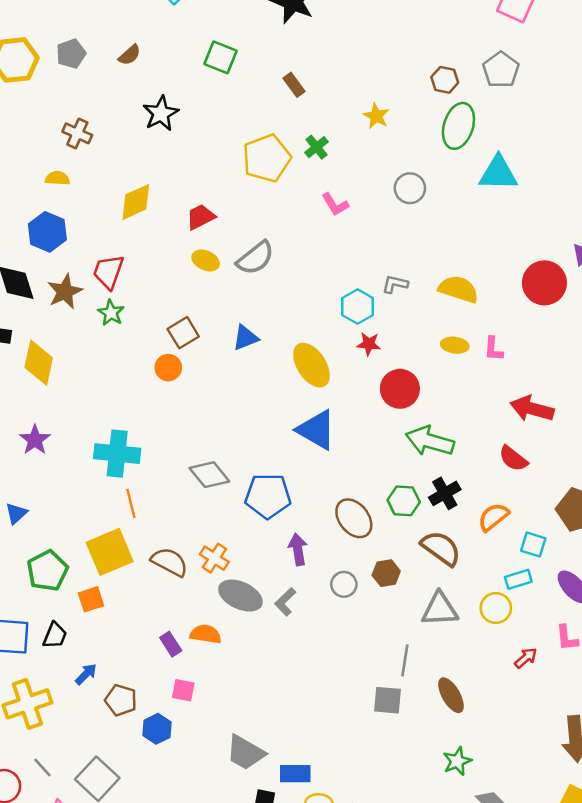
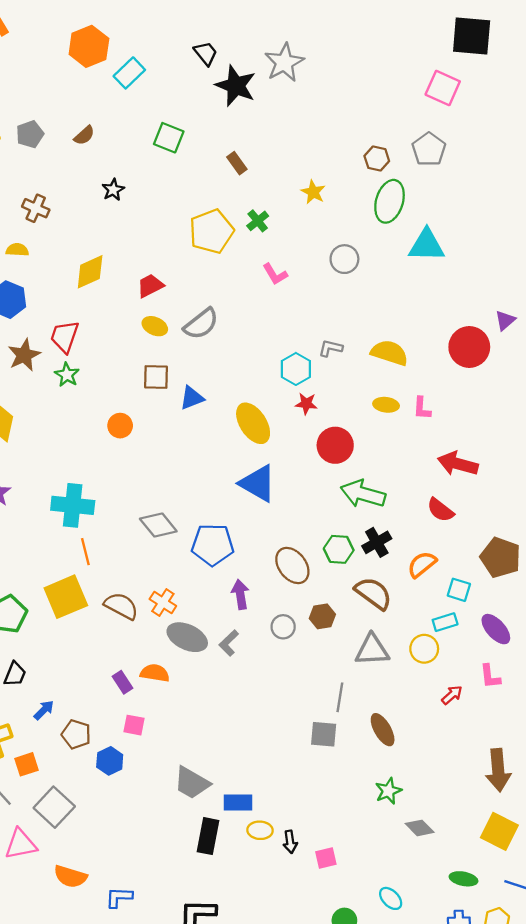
black star: (161, 113) -> (113, 190), size x0.7
brown square: (183, 333) -> (156, 377), moved, turned 32
orange square: (91, 599) -> (26, 764), moved

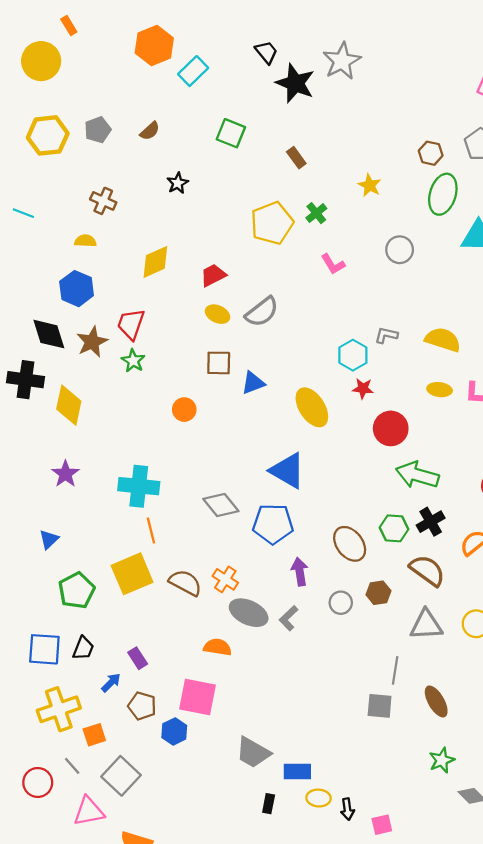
blue triangle: (258, 483) -> (287, 471), moved
purple rectangle: (122, 682) -> (138, 658), moved
pink square: (134, 725) -> (198, 697), size x1.8
black rectangle: (208, 836) -> (269, 804), size x0.6

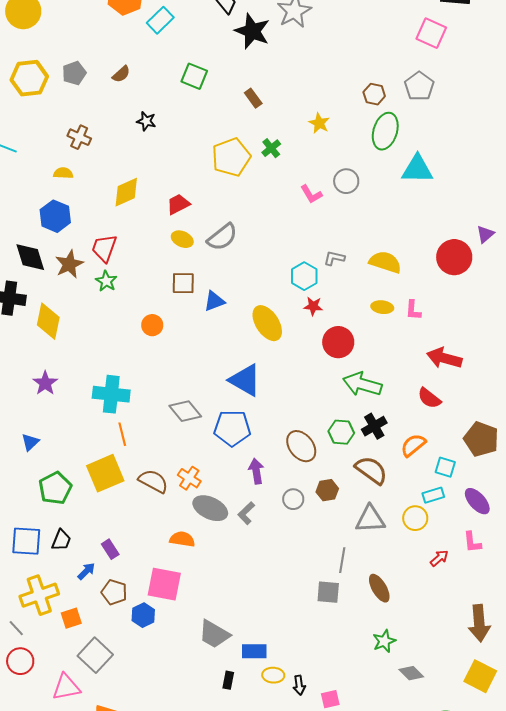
black star: (178, 183) -> (146, 121), turned -30
pink L-shape: (333, 264) -> (311, 194), moved
gray line: (72, 766) -> (16, 628), moved

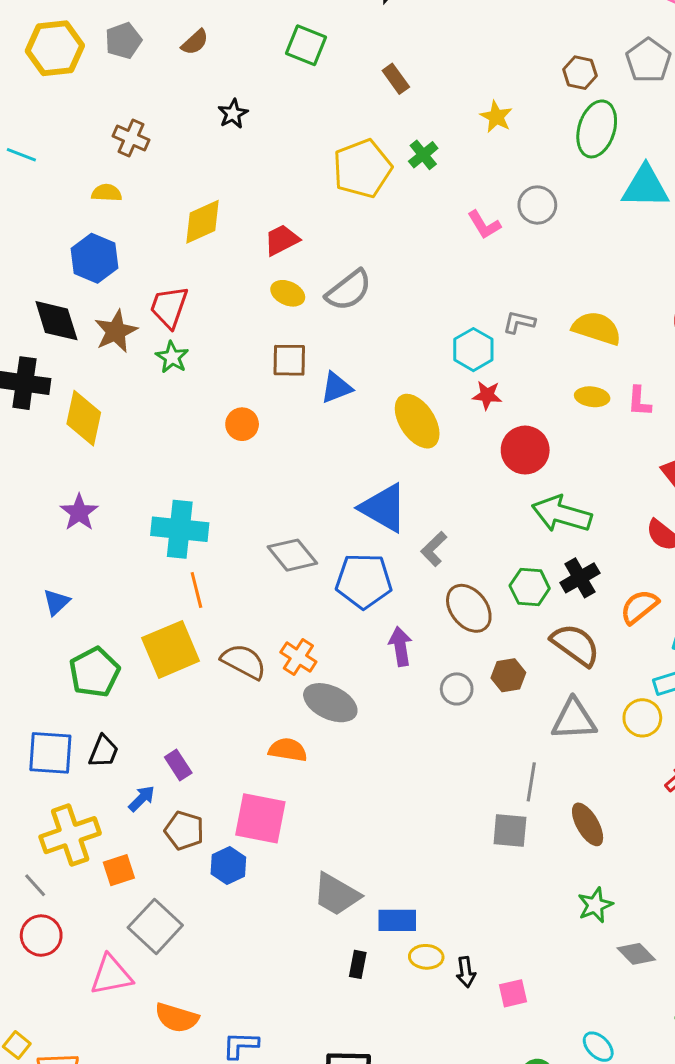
black star: (146, 121) -> (233, 114), turned 30
gray L-shape: (246, 513) -> (434, 549), moved

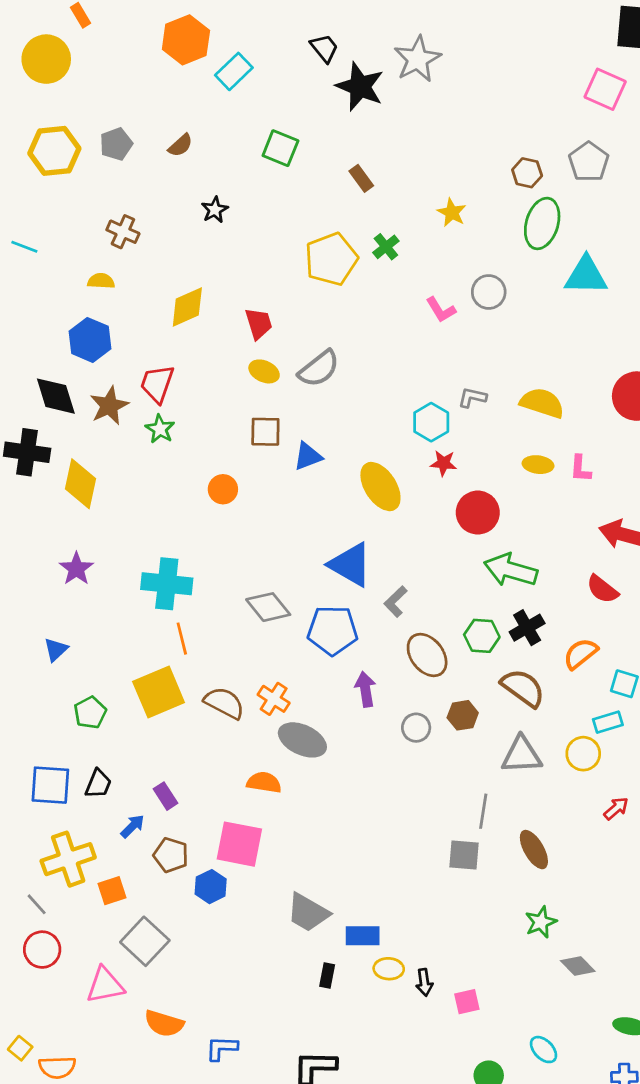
red trapezoid: (282, 240) -> (259, 323), turned 100
green pentagon: (94, 672) -> (90, 713), size x0.7

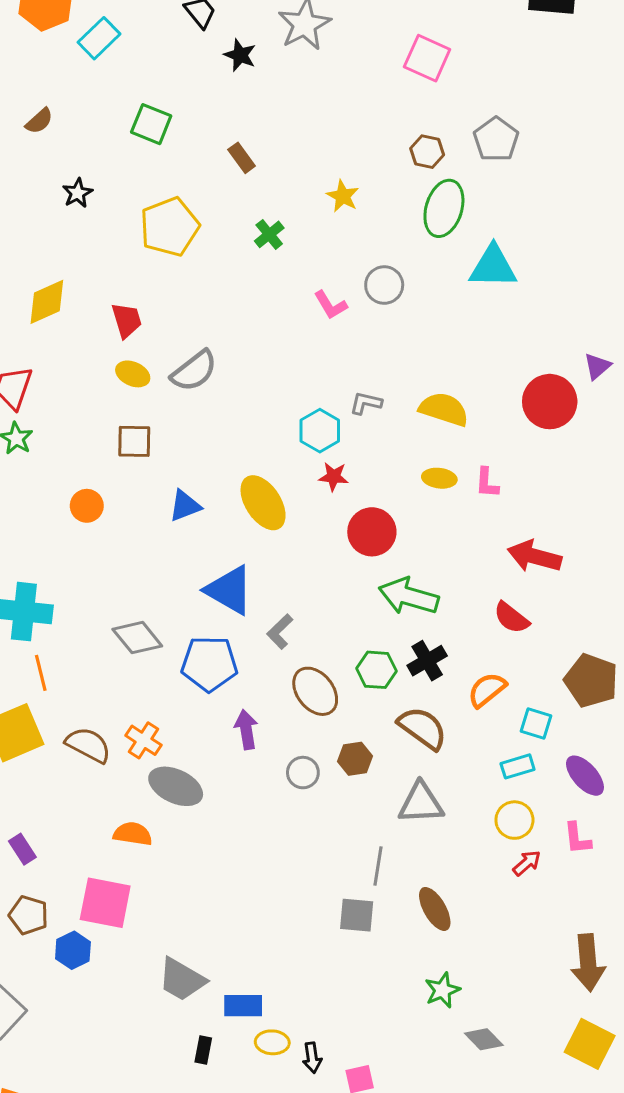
black star: (360, 86) -> (240, 55), size x0.6
pink square: (605, 89) -> (427, 58), moved
yellow pentagon: (331, 259) -> (170, 227), moved
blue triangle: (308, 456) -> (185, 506), moved
yellow circle: (583, 754) -> (514, 820), moved

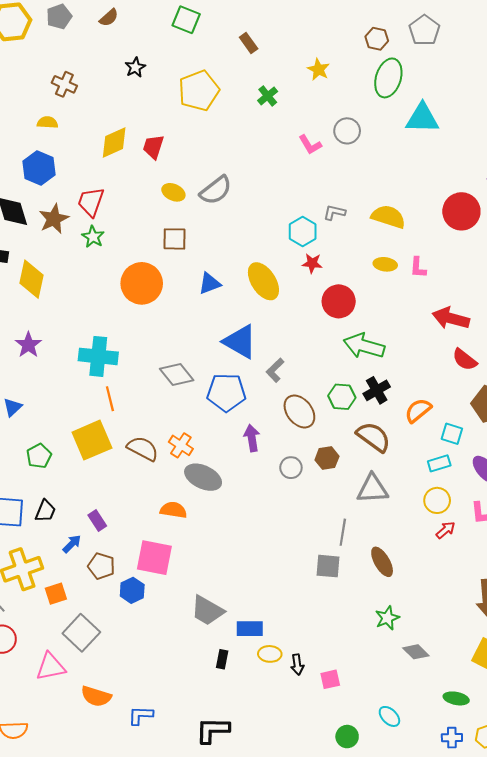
red trapezoid: (127, 320) -> (153, 147), moved, turned -145
orange circle: (87, 506) -> (142, 283), size x1.8
red semicircle: (511, 618) -> (465, 360), moved

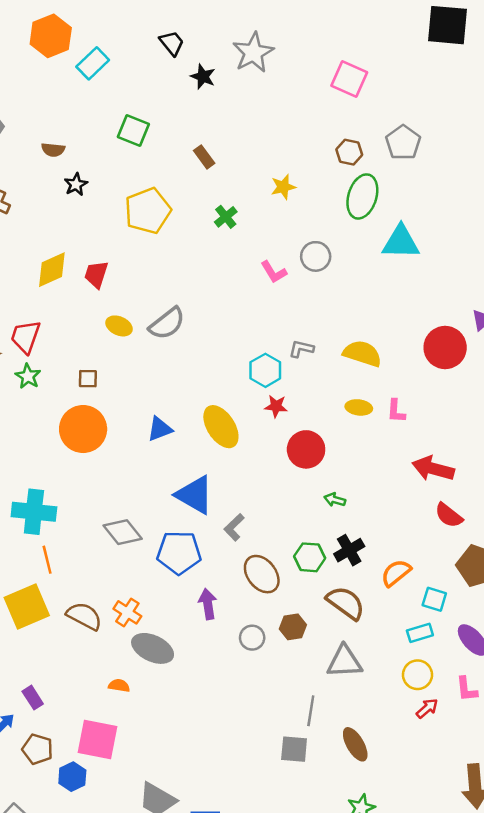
brown semicircle: (109, 18) -> (53, 150), moved, turned 48
yellow star: (318, 69) -> (283, 187), turned 30
brown square: (174, 239) -> (88, 379), moved, size x0.7
green arrow: (364, 346) -> (335, 500), size x0.5
orange semicircle: (173, 510) -> (119, 686), size x0.7

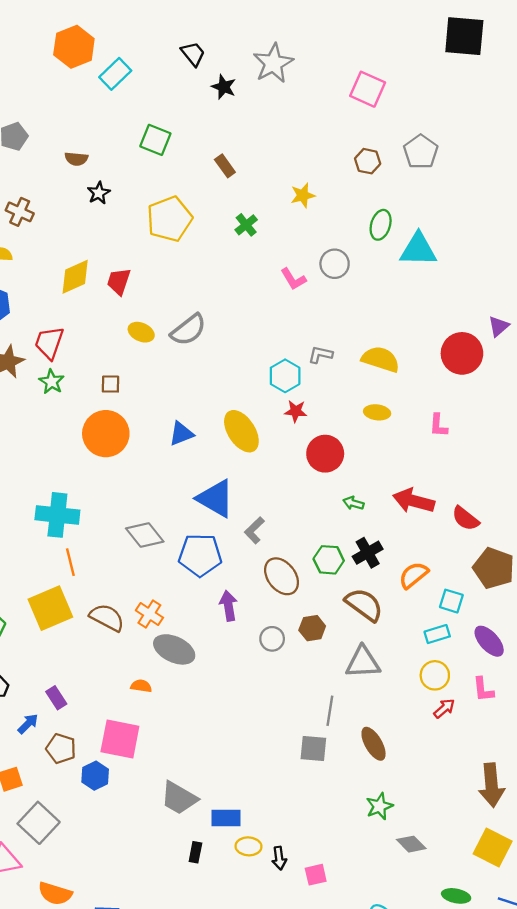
green ellipse: (362, 196) -> (381, 225), moved, size x0.7
pink L-shape: (396, 411) -> (438, 425), moved
red arrow: (433, 469) -> (414, 501), moved

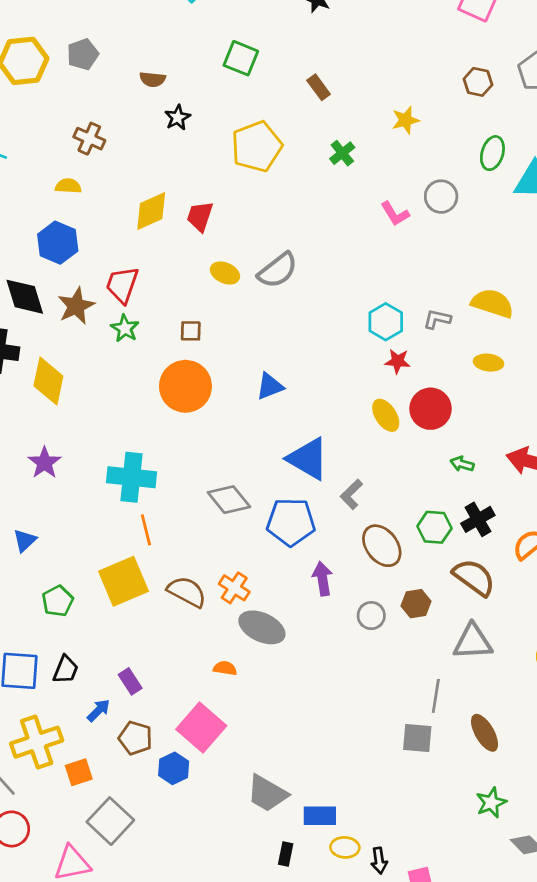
gray L-shape: (320, 355) -> (437, 319), moved
yellow ellipse: (241, 431) -> (386, 415), moved, size x0.7
pink square: (120, 739) -> (201, 728), turned 30

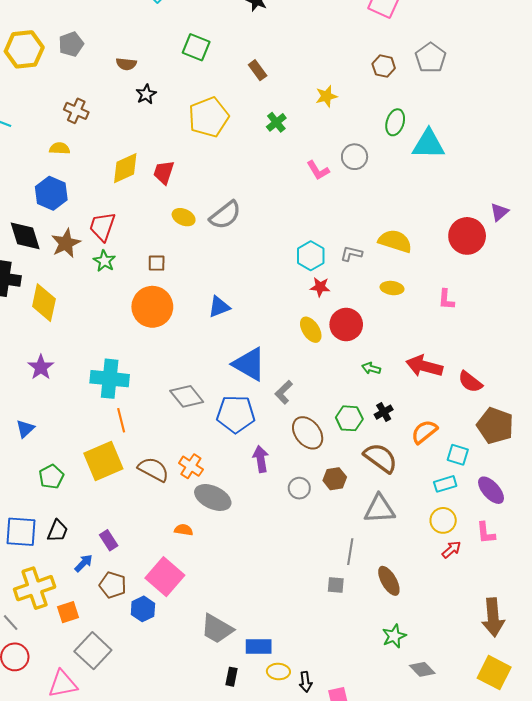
black cross: (478, 519) -> (384, 412), size x0.7
gray square: (417, 738) -> (336, 585), size x0.7

